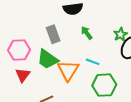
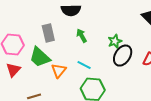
orange triangle: (68, 70) -> (59, 71), size x0.7

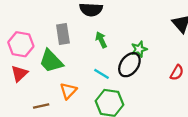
black ellipse: (123, 56) -> (129, 65), moved
orange triangle: (59, 71) -> (68, 91), moved

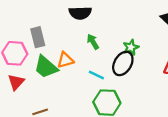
gray rectangle: (63, 34) -> (38, 37), moved
orange triangle: (68, 91) -> (65, 60), moved, turned 36

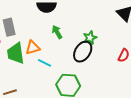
green trapezoid: (46, 67) -> (16, 53), turned 40
cyan line: (96, 75) -> (44, 63), moved

